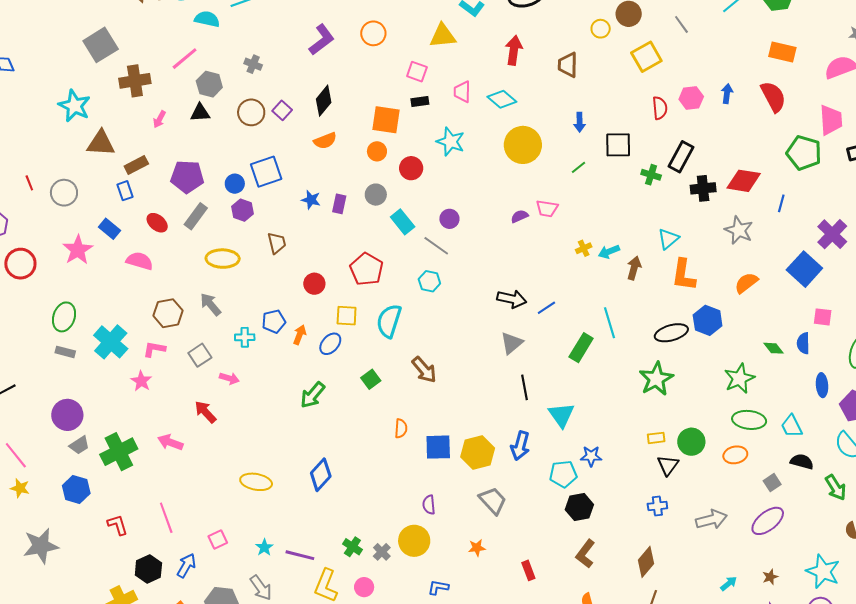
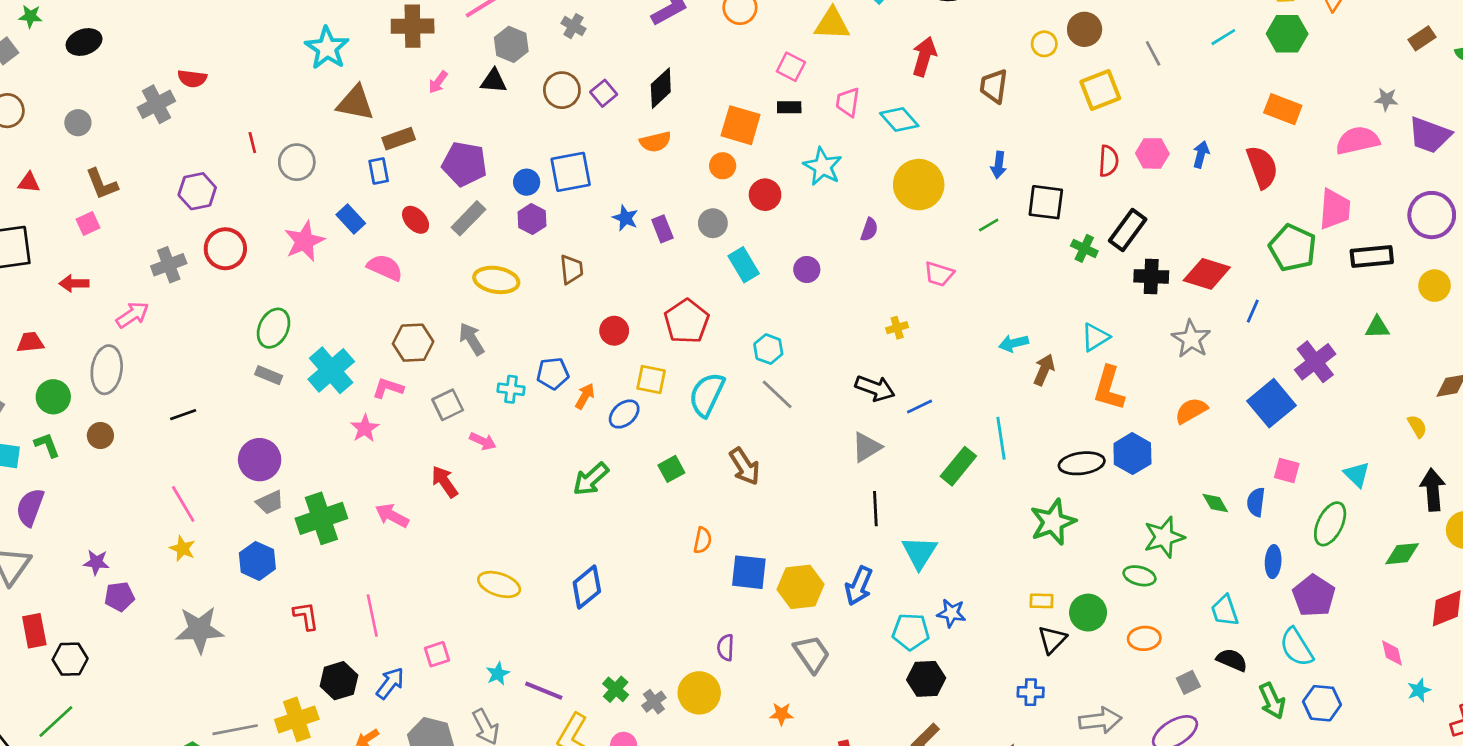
purple rectangle: (339, 204) -> (662, 229), turned -42
purple semicircle: (519, 216) -> (869, 230), moved, turned 126
gray line: (436, 246) -> (777, 394), moved
yellow cross: (584, 248) -> (897, 328), moved
green ellipse: (749, 420) -> (1139, 576), moved, size x0.7

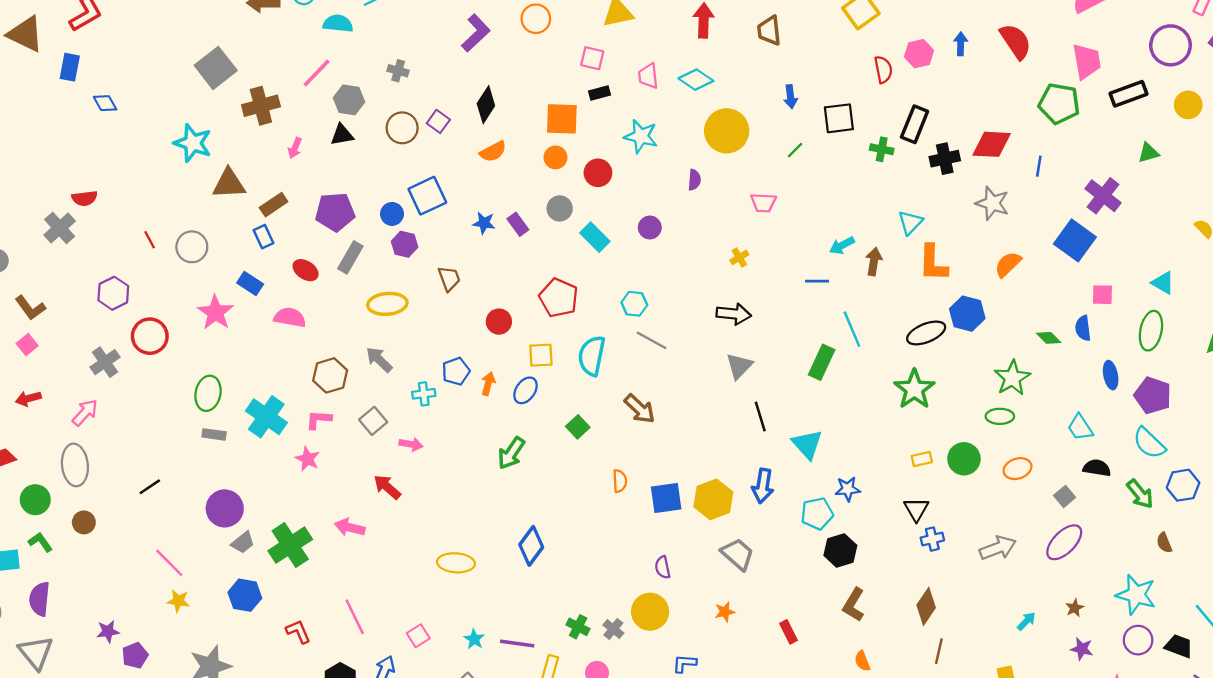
blue line: (920, 406) -> (817, 281), moved, turned 40
black triangle: (1052, 640) -> (916, 509), moved

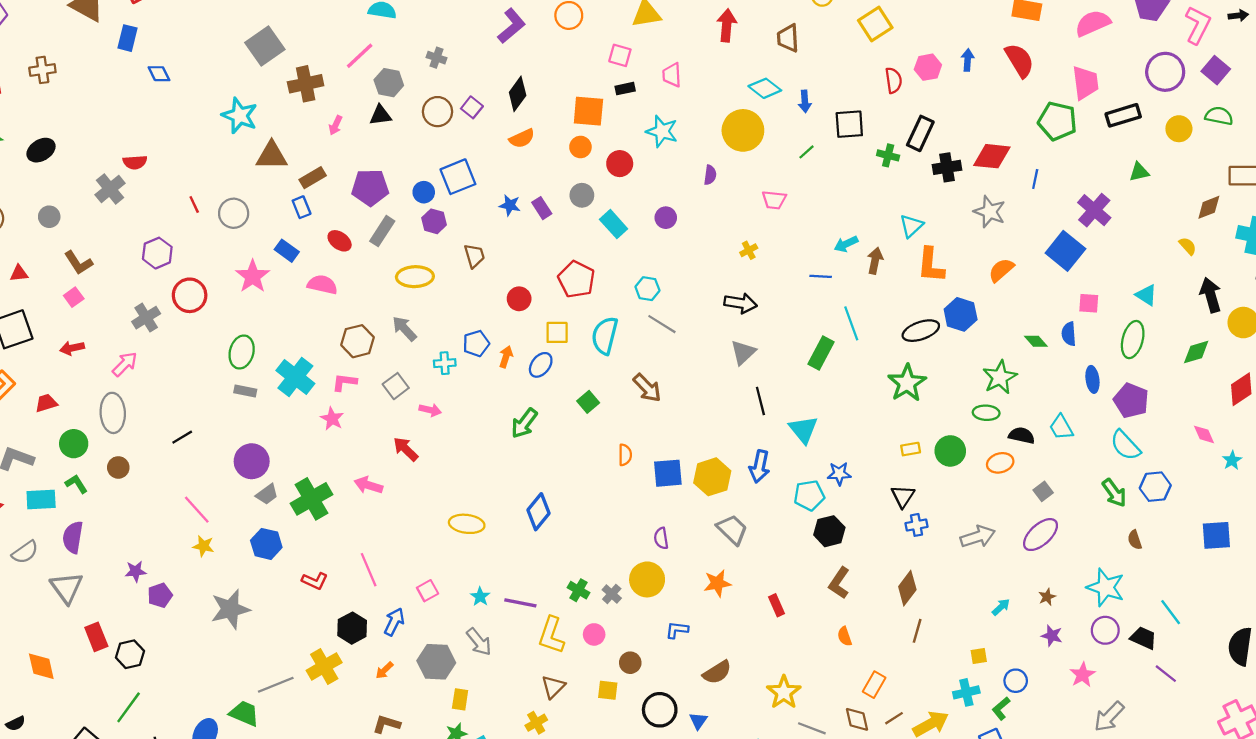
cyan diamond: (696, 80) -> (765, 88), moved
black semicircle: (1097, 468) -> (1022, 435), moved
orange star: (725, 612) -> (717, 583), size x1.4
red L-shape: (298, 632) -> (315, 581), turned 135

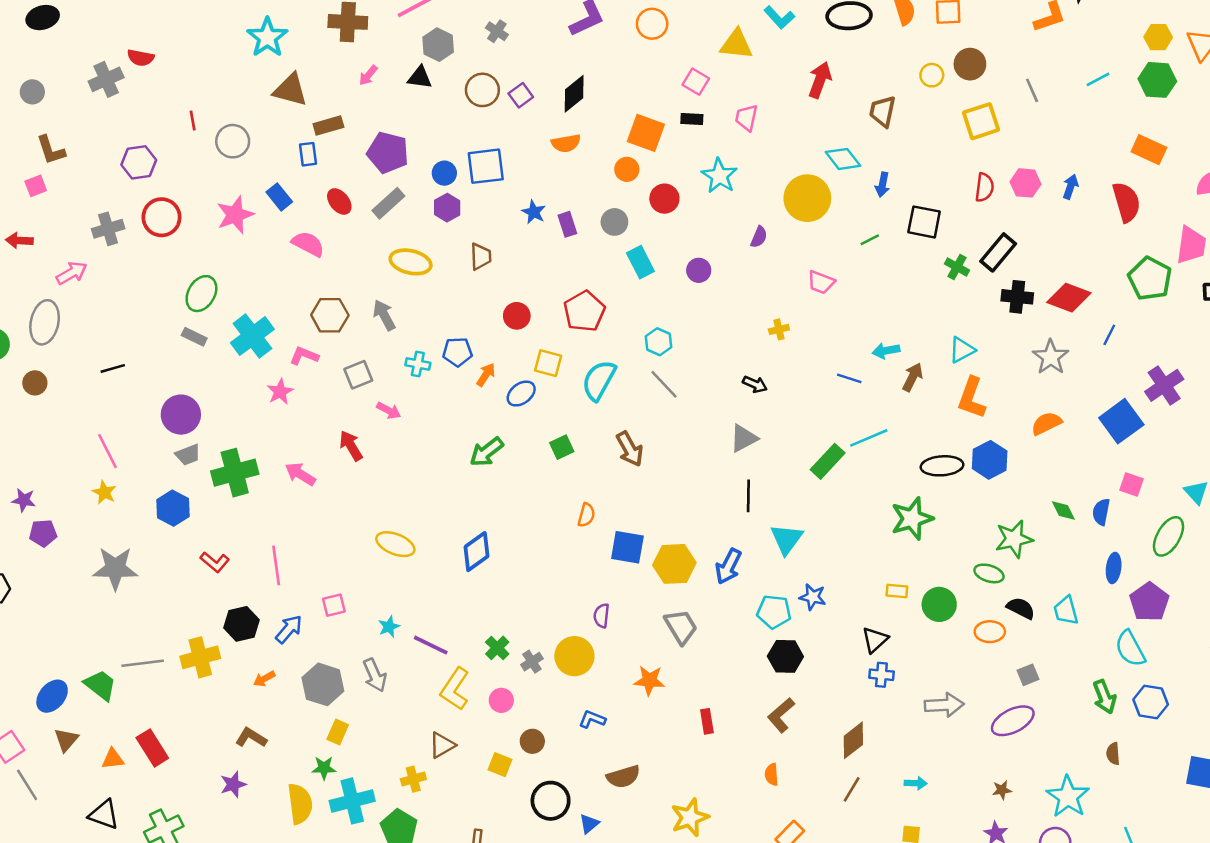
black arrow: (741, 303) -> (755, 384), size x0.7
cyan line: (851, 323) -> (869, 438), turned 72
cyan arrow: (1001, 607) -> (916, 783), moved, turned 30

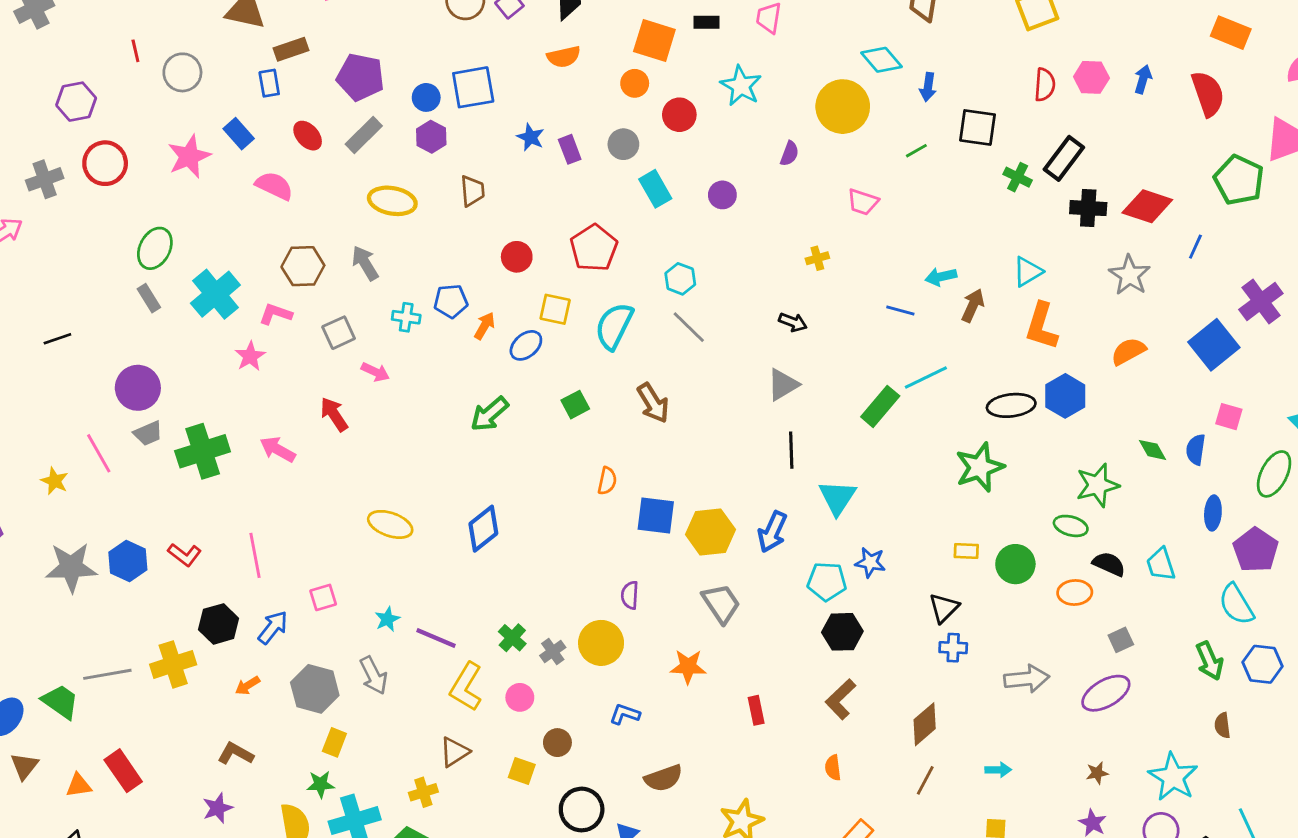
gray rectangle: (194, 337) -> (149, 298), turned 35
pink line: (108, 451) -> (99, 453), moved
blue hexagon: (173, 508) -> (128, 561), moved

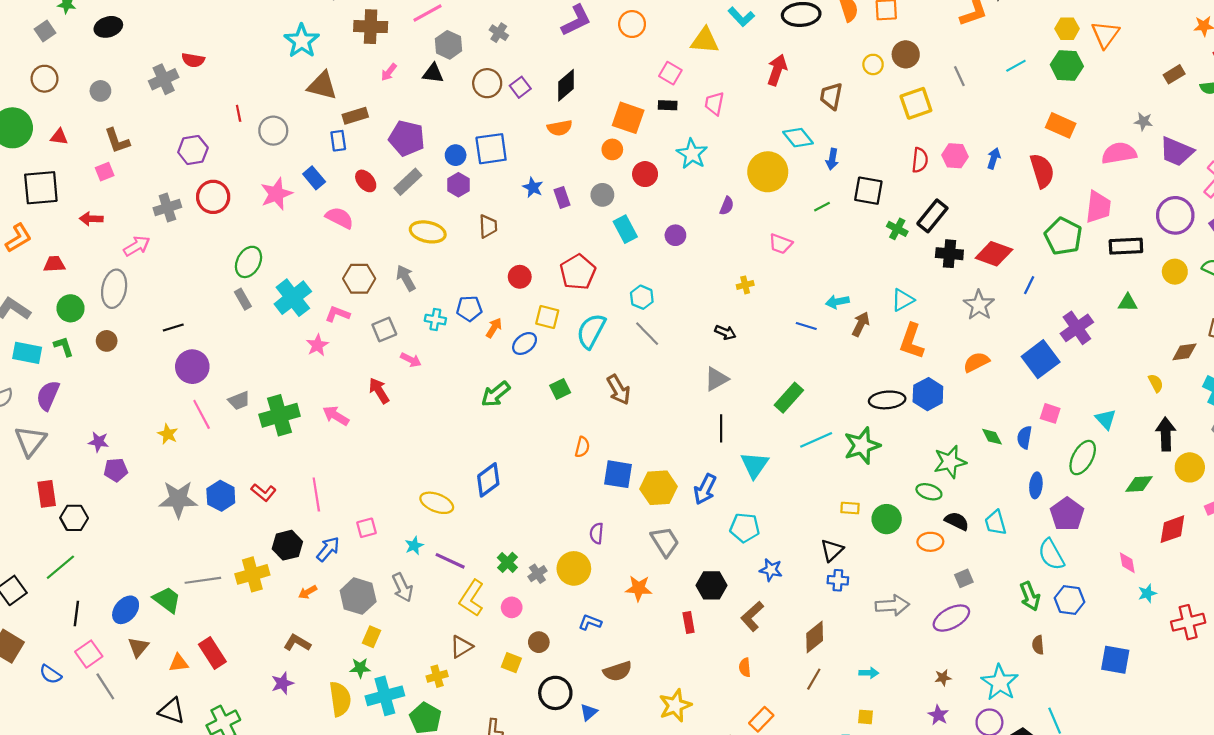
cyan line: (926, 377) -> (816, 440), moved
purple circle: (138, 388) -> (192, 367), moved
yellow ellipse: (390, 524) -> (437, 503), moved
blue star: (870, 562) -> (771, 570), moved
black hexagon: (842, 632) -> (712, 585), moved

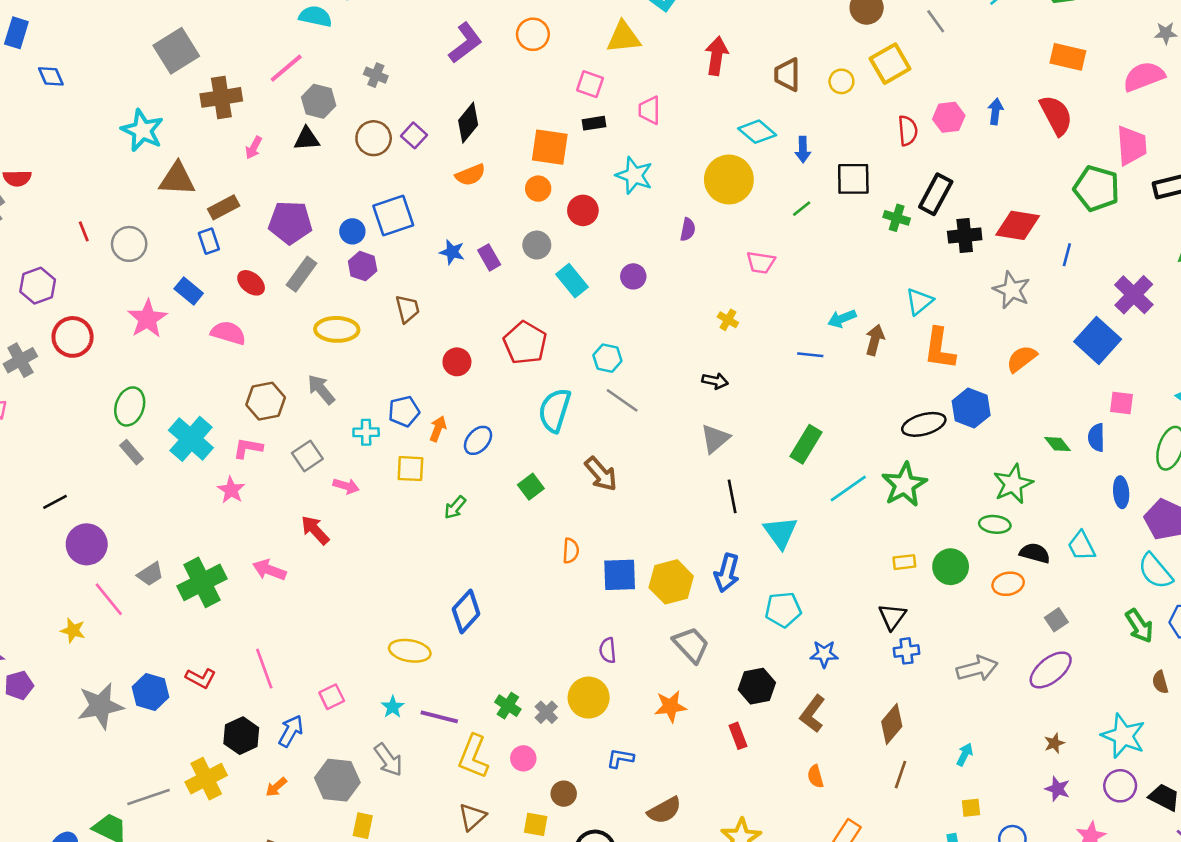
yellow circle: (873, 64) -> (841, 81), moved
yellow cross: (745, 285) -> (728, 320), turned -35
yellow square: (547, 317) -> (410, 469), moved
green arrow: (496, 394) -> (455, 507), size x0.7
cyan arrow: (869, 673) -> (965, 754), turned -54

